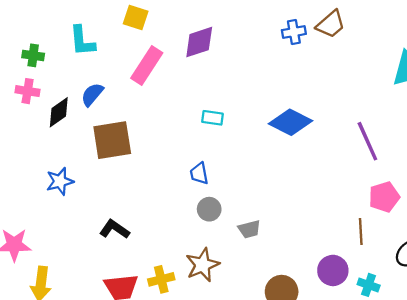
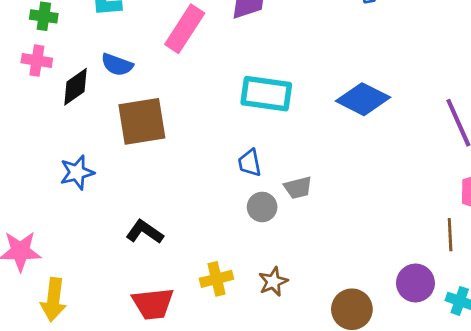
blue semicircle: (92, 94) -> (117, 65), turned -110
cyan rectangle: (213, 118) -> (266, 94), size x1.8
gray trapezoid: (249, 229) -> (298, 188), moved
brown star: (202, 265) -> (273, 282), moved, size x0.7
yellow cross: (161, 279) -> (216, 279), moved

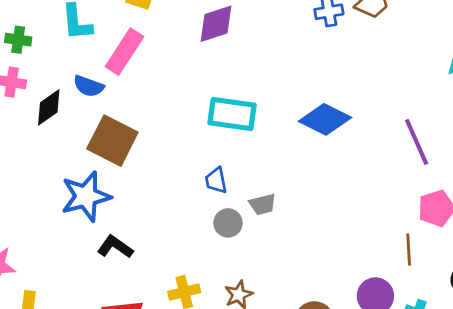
pink rectangle: (185, 29) -> (124, 52), moved
brown square: (142, 121) -> (112, 141), turned 36
blue star: (77, 172) -> (86, 196), moved, size x1.5

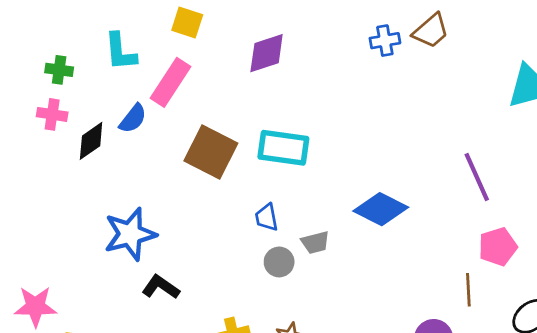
blue semicircle: (89, 86) -> (133, 119), turned -72
blue diamond: (325, 119) -> (381, 209), moved
brown square: (112, 141) -> (211, 152), moved

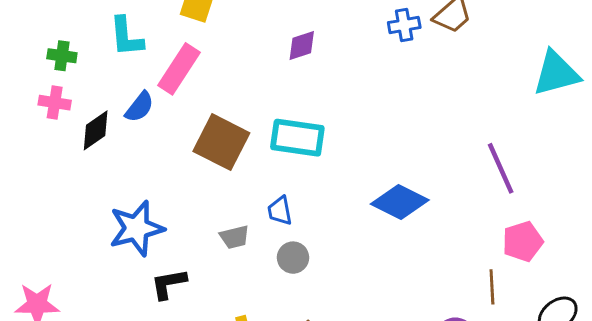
purple diamond: (267, 53) -> (302, 46), moved, size x0.7
gray trapezoid: (315, 242) -> (235, 237), moved
black L-shape: (161, 287) -> (169, 284), turned -45

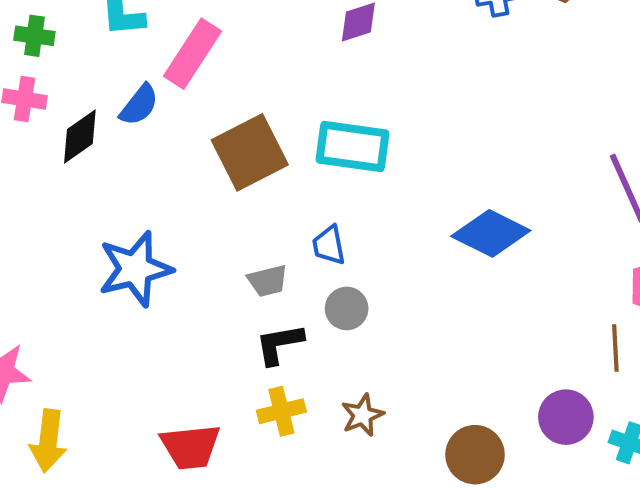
brown square: (221, 142) -> (250, 152), turned 36
black L-shape: (169, 284) -> (279, 344), moved

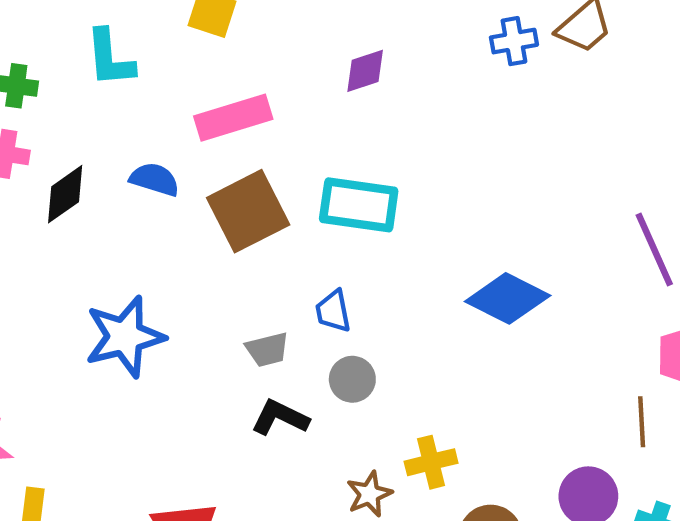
pink rectangle: (192, 54) -> (233, 118), moved, turned 40
blue semicircle: (139, 105) -> (155, 179), moved, turned -111
black L-shape: (279, 344) -> (280, 418), turned 36
yellow cross: (281, 411) -> (431, 462), moved

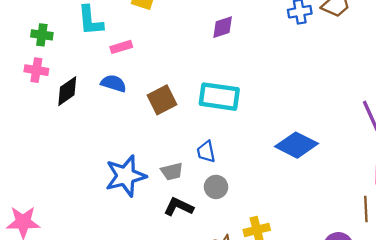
pink rectangle: (233, 118) -> (121, 47), moved, size x0.6
brown square: (248, 211) -> (162, 100), size x0.7
blue star: (125, 337) -> (126, 176), moved

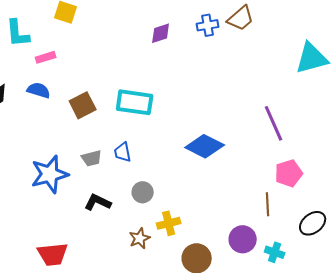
purple diamond: (223, 27) -> (161, 33), moved
gray trapezoid: (172, 172) -> (92, 158), moved
gray circle: (216, 187) -> (143, 192), moved

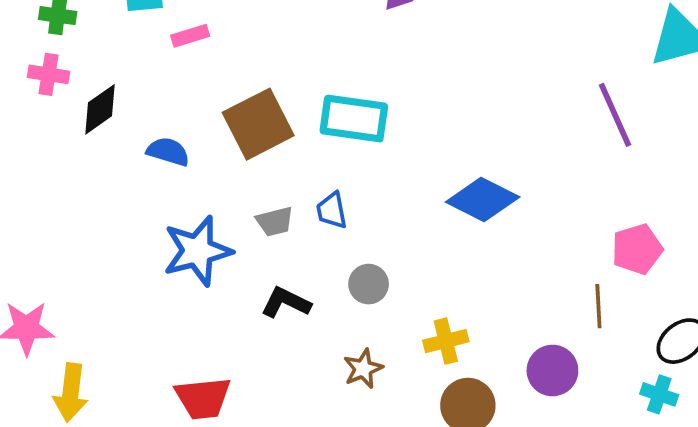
blue semicircle: (39, 90) -> (168, 152), moved
brown square: (83, 105) -> (258, 124), size x1.4
purple line: (274, 123) -> (615, 115), moved
yellow cross: (169, 223) -> (446, 341), moved
cyan cross: (275, 252) -> (659, 394), moved

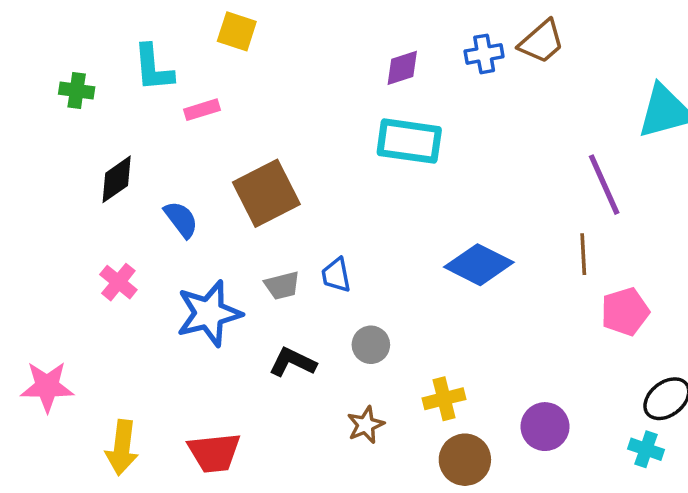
pink cross: (49, 74) -> (118, 282), moved, turned 30
cyan rectangle: (354, 119) -> (409, 141), moved
blue semicircle: (168, 152) -> (181, 219), turned 36
brown line: (598, 306) -> (583, 254), moved
yellow arrow: (71, 393) -> (122, 447), moved

